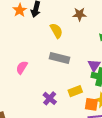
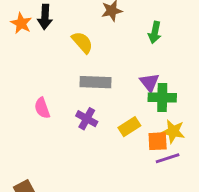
pink semicircle: (22, 67) -> (42, 108), turned -40
purple cross: (50, 98) -> (87, 119), moved

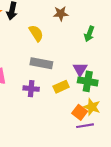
purple cross: (87, 119) -> (31, 89), turned -32
yellow rectangle: (129, 127) -> (61, 87), moved
orange square: (158, 141) -> (80, 112), turned 32

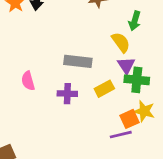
yellow semicircle: (36, 33) -> (121, 42), moved
orange square: (80, 112) -> (129, 119), turned 32
purple line: (85, 126) -> (121, 135), moved

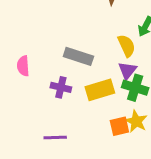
yellow rectangle: (104, 89) -> (100, 90), size x1.4
purple line: (121, 135) -> (55, 137), moved

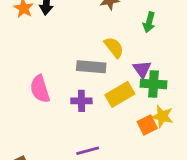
yellow semicircle: (127, 46) -> (114, 47), moved
pink semicircle: (23, 66) -> (40, 89), size x1.4

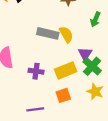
gray rectangle: (91, 67) -> (48, 33), moved
green cross: (153, 84) -> (92, 66), turned 30
orange square: (147, 125) -> (63, 95), moved

